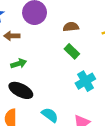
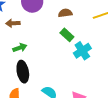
cyan cross: (85, 81) -> (82, 51), moved
black ellipse: (21, 90) -> (23, 72), turned 55

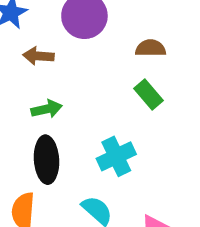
cyan cross: (82, 51) -> (116, 156), moved

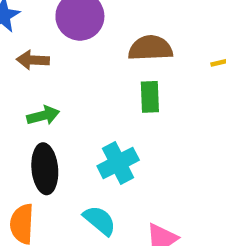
brown semicircle: (150, 48) -> (150, 48), size x1.4
green rectangle: (148, 95) -> (150, 97), turned 40

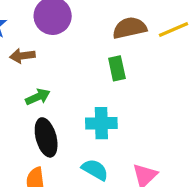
brown semicircle: (150, 48) -> (130, 28), moved
cyan cross: (118, 163) -> (101, 123), turned 36

